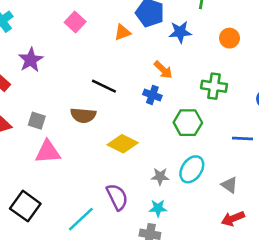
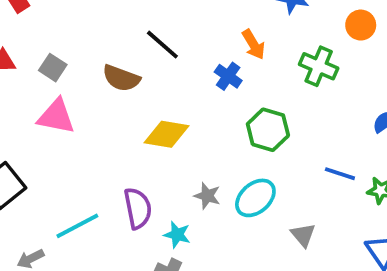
green cross: (214, 86) -> (319, 66), moved
yellow diamond: (123, 144) -> (166, 134), turned -32
cyan star: (158, 208) -> (177, 235), moved

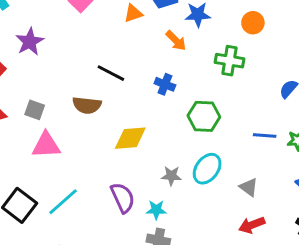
orange arrow: (253, 44) -> (176, 41), moved
cyan line: (77, 226) -> (63, 202), moved

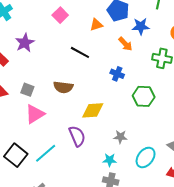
black line: (111, 73) -> (80, 52), moved
pink triangle: (46, 145) -> (35, 114), turned -30
cyan ellipse: (207, 169) -> (146, 157), moved
purple semicircle: (123, 198) -> (77, 136), moved

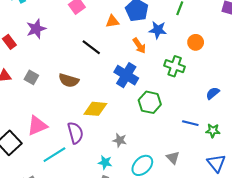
blue cross: (117, 74) -> (126, 75), size x1.6
pink triangle: (35, 114) -> (37, 126), moved
cyan line: (46, 153) -> (54, 155), moved

